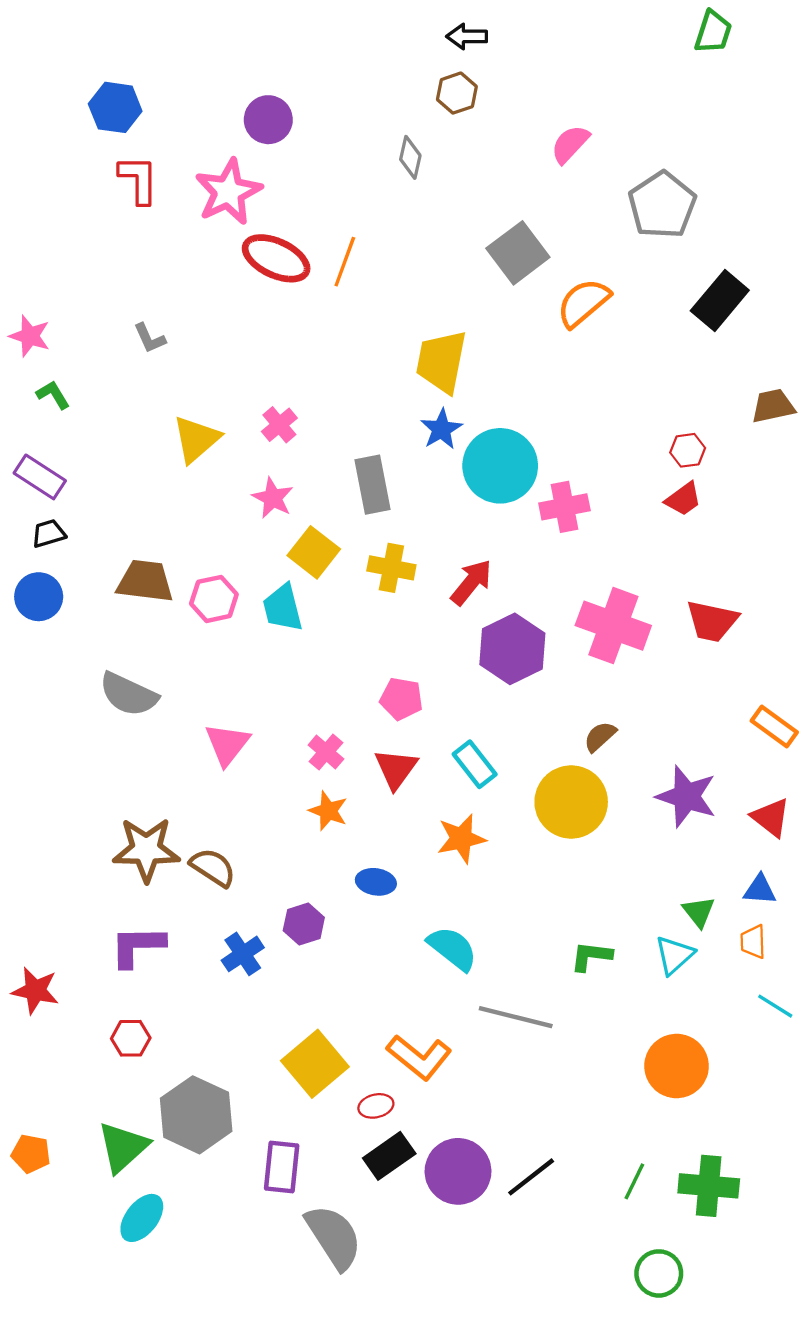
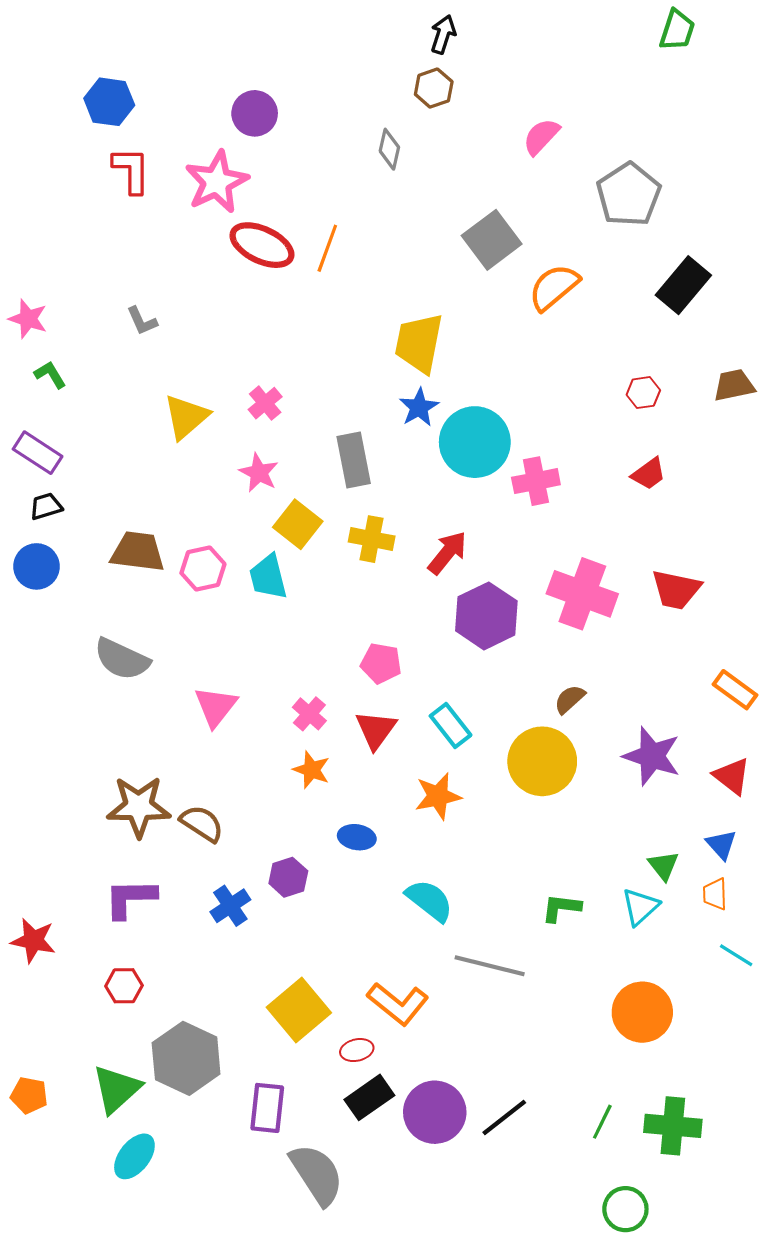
black arrow: (467, 36) -> (443, 34), turned 108
red hexagon: (688, 450) -> (643, 393), moved
blue triangle: (760, 890) -> (721, 845), turned 44

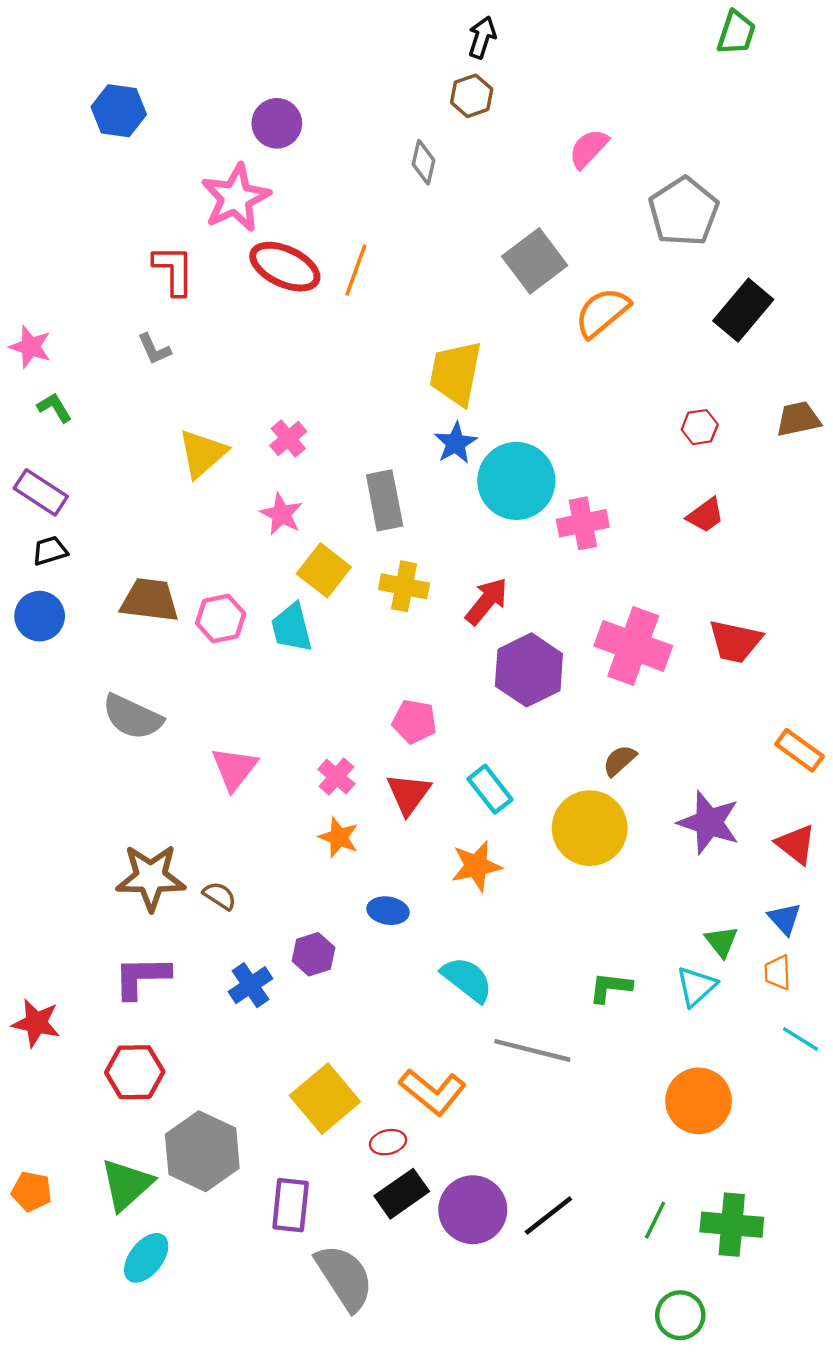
red L-shape: (131, 170) -> (174, 270), moved
brown semicircle: (202, 823) -> (220, 896), size x0.7
red hexagon: (124, 986) -> (135, 1072), size x1.4

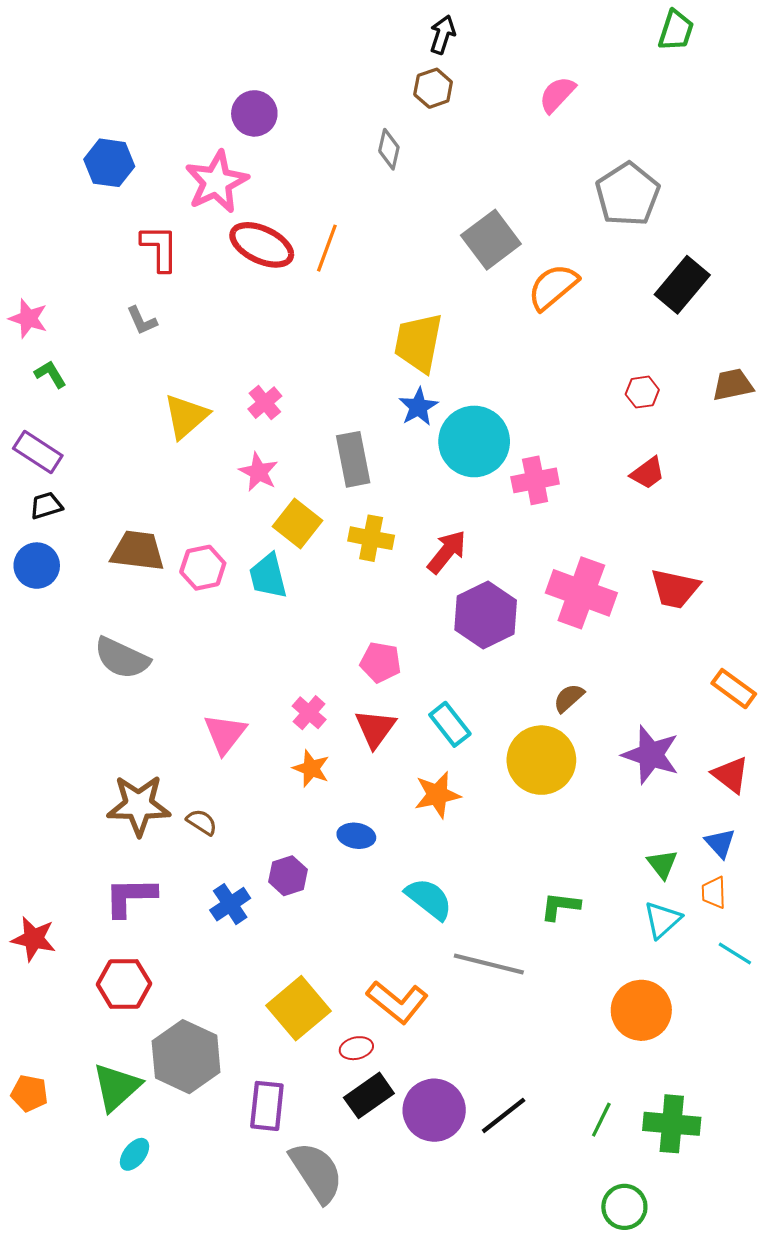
blue hexagon: (119, 111) -> (109, 163), moved
pink semicircle: (589, 149) -> (557, 95), moved
pink triangle: (234, 769) -> (225, 734), moved
cyan triangle: (696, 986) -> (662, 920), moved
cyan ellipse: (146, 1258) -> (134, 1154), size x0.7

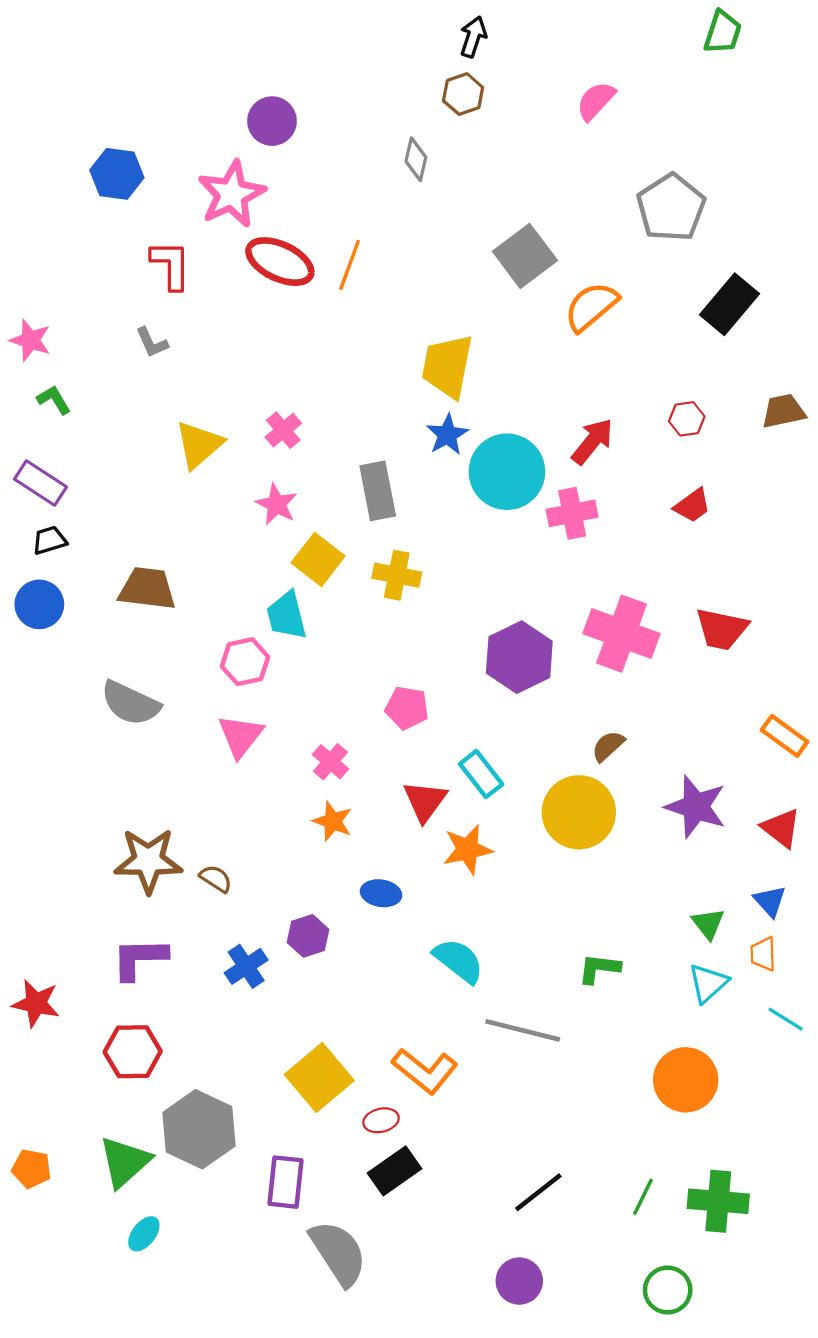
red arrow: (447, 552) -> (592, 441), moved
pink hexagon: (203, 568) -> (245, 662), moved
red triangle: (375, 729) -> (425, 801), moved
pink triangle: (225, 734) -> (241, 736), moved
purple circle: (434, 1110) -> (519, 1281), moved, size x0.7

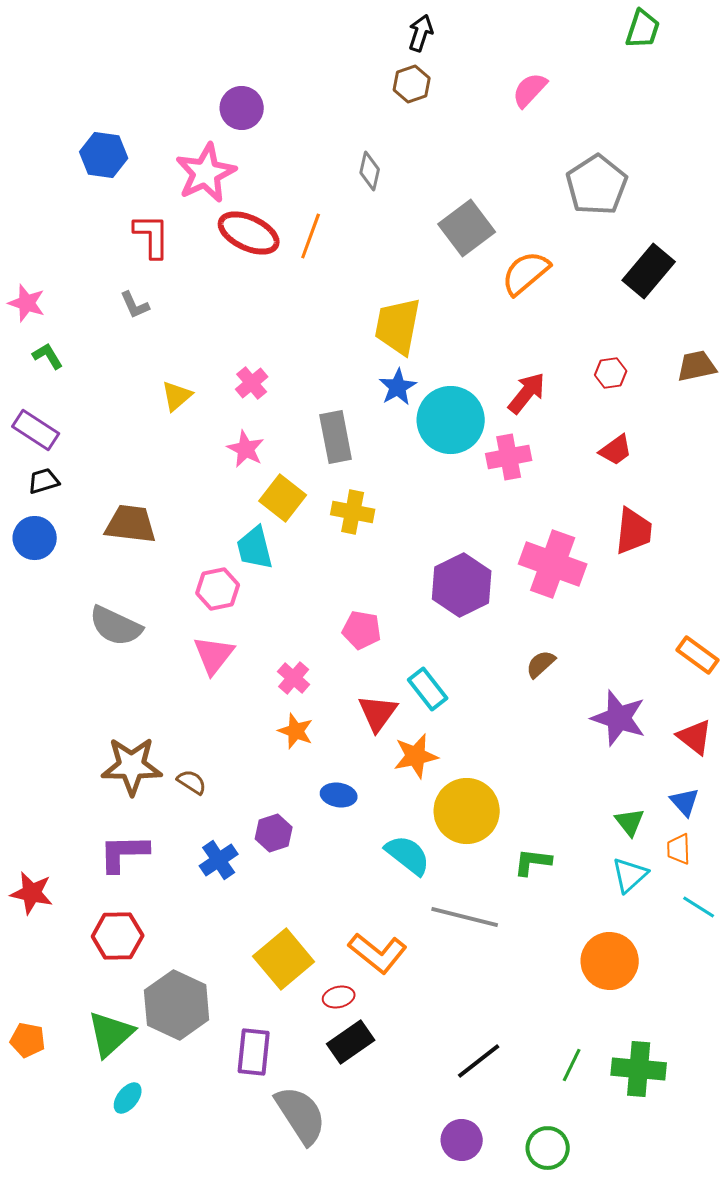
gray diamond: (416, 159) -> (370, 171), moved
yellow triangle: (199, 445) -> (177, 396), size x0.7
red trapezoid: (722, 629) -> (634, 531), moved, turned -96
yellow circle: (579, 812) -> (467, 811), moved
green circle: (668, 1290) -> (548, 1148), moved

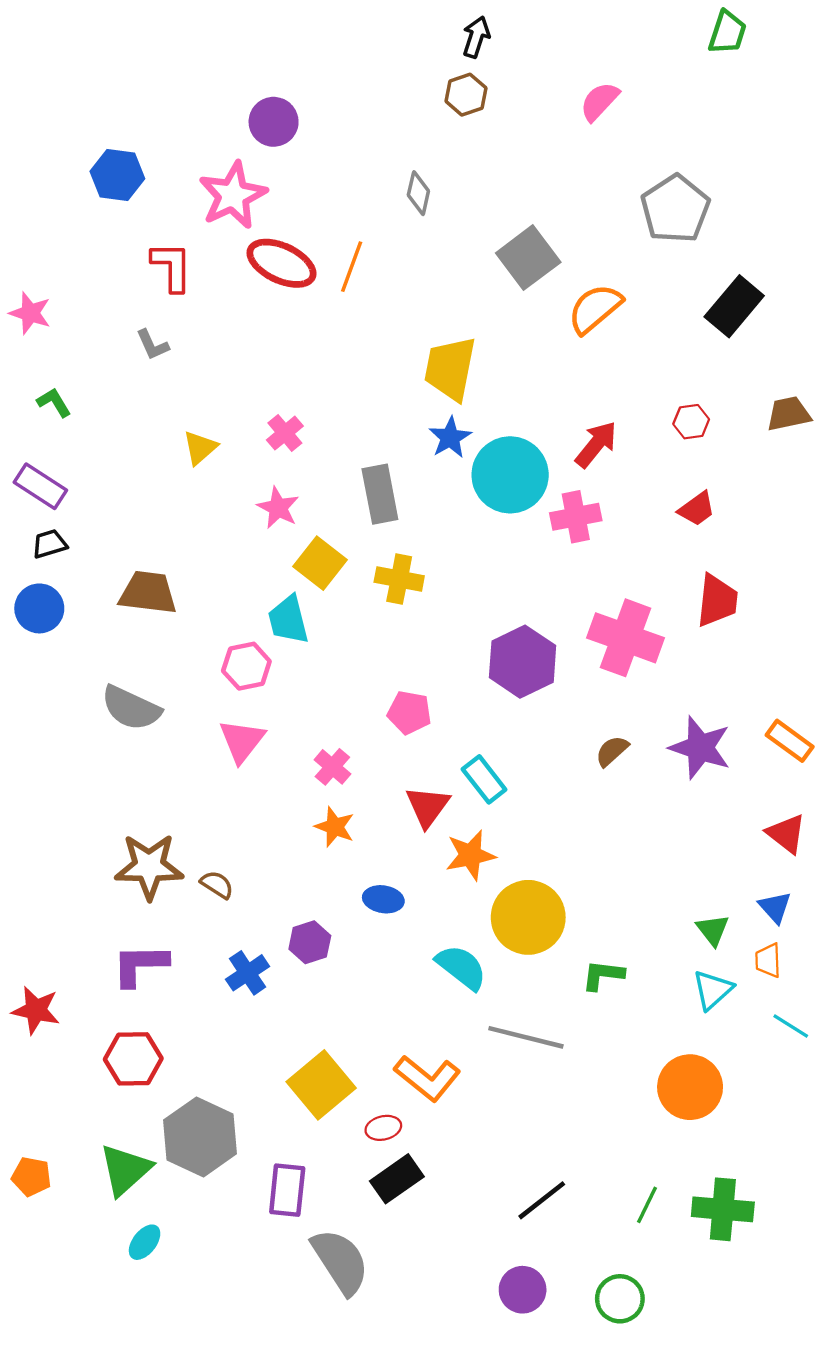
pink star: (27, 303) -> (30, 313), moved
purple star: (619, 718) -> (700, 748), moved

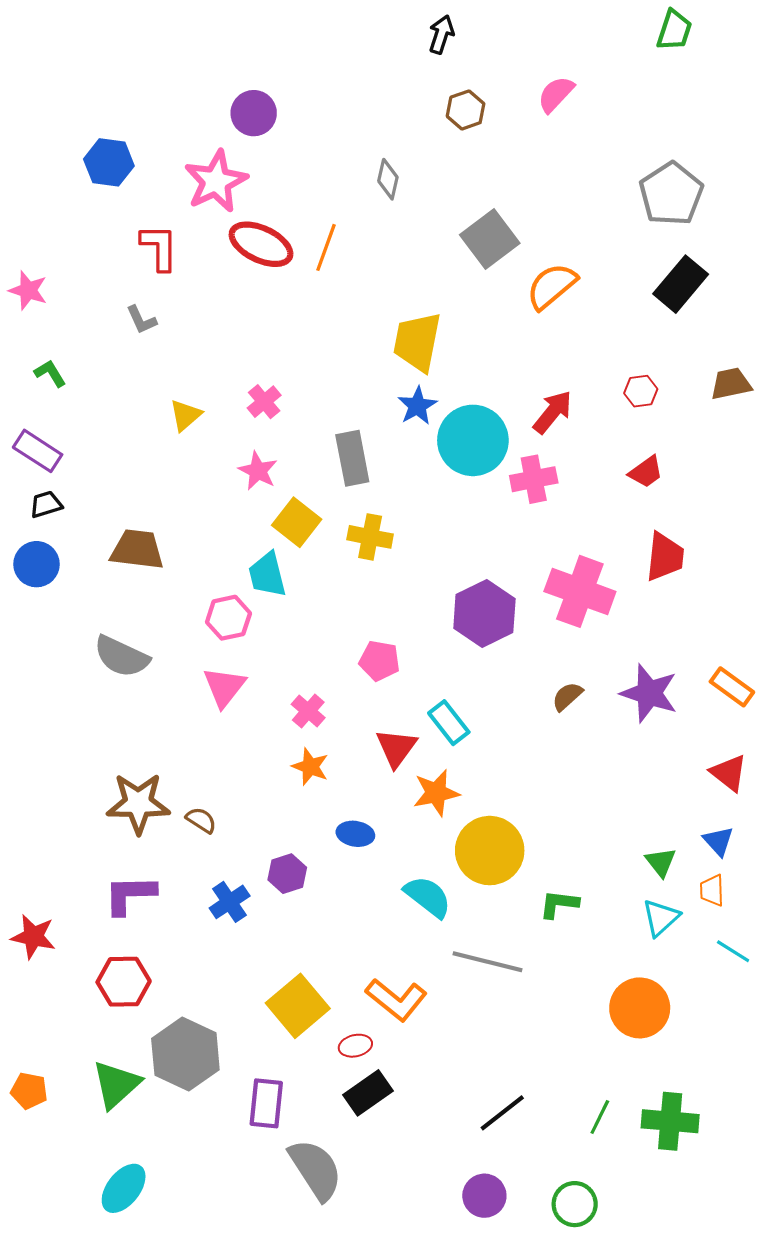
brown hexagon: (466, 95) -> (466, 110), moved
gray pentagon: (675, 209) -> (671, 194), moved
cyan ellipse: (145, 1242) -> (124, 1188), moved, size x1.5

